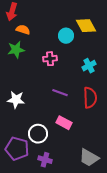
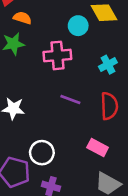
pink cross: (50, 59) -> (57, 55), size x1.5
pink rectangle: (64, 123) -> (98, 147), moved

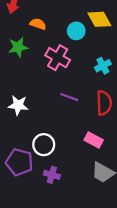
orange semicircle: (22, 18) -> (38, 24), moved
pink cross: (57, 55) -> (58, 58), turned 35

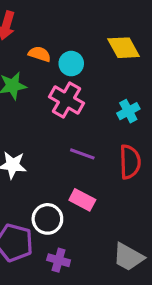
cyan circle: (76, 31) -> (71, 64), moved
pink rectangle: (94, 140) -> (82, 200), moved

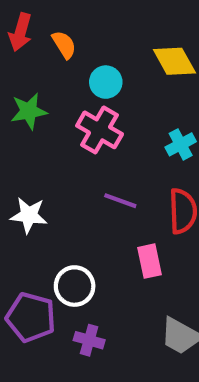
orange semicircle: (40, 54) -> (64, 45), moved, turned 40
pink rectangle: (82, 200) -> (149, 261), moved, turned 50

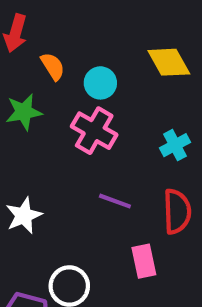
orange semicircle: (64, 45) -> (53, 66), moved
white star: (29, 215) -> (24, 216), turned -30

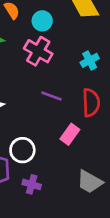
pink rectangle: (144, 261) -> (70, 134), turned 48

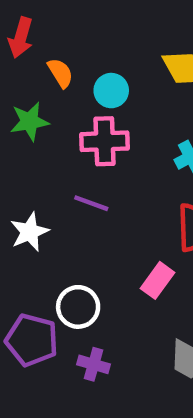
pink cross: (38, 51) -> (105, 141), turned -32
purple line: (51, 96) -> (91, 203), moved

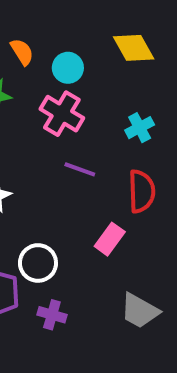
pink cross: (105, 141) -> (62, 114), turned 33
purple line: (91, 203) -> (80, 169), moved

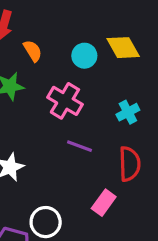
cyan circle: (68, 68) -> (84, 56), moved

